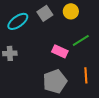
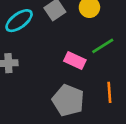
gray pentagon: (55, 81) -> (68, 100), turned -30

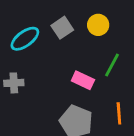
green line: (103, 46) -> (112, 65), turned -30

